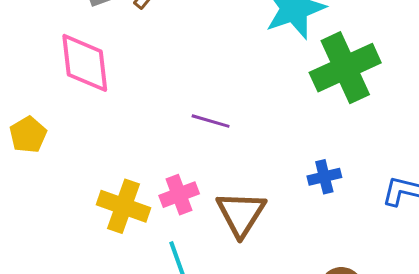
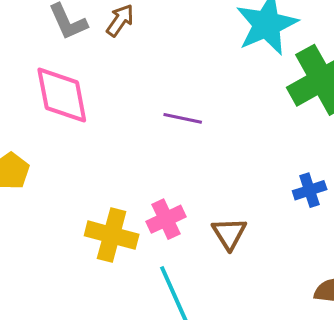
purple line: (211, 121) -> (183, 118), moved
brown triangle: (241, 214) -> (229, 233), size x0.7

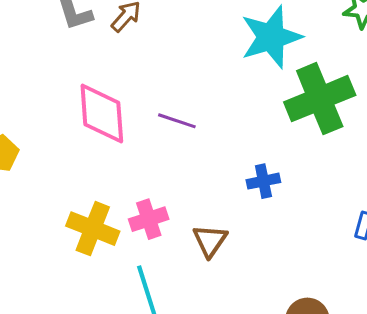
pink diamond: (62, 95) -> (102, 114), moved
blue cross: (310, 190) -> (263, 181), moved

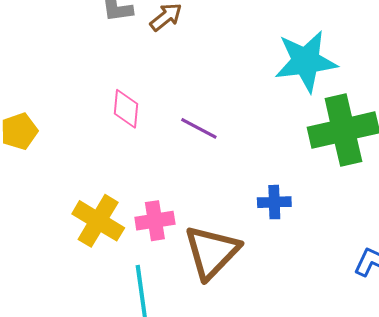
pink diamond: (102, 114) -> (126, 109), size x0.6
brown triangle: (210, 241) -> (212, 252), size x1.6

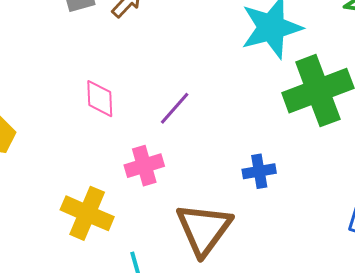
purple line: (199, 128) -> (175, 108), turned -69
pink cross: (155, 221) -> (144, 166), moved

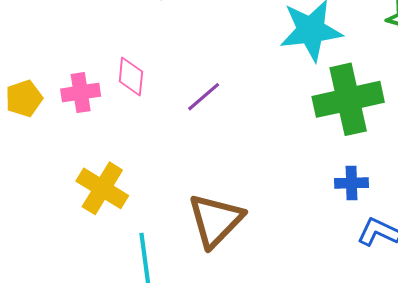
pink cross: (144, 166) -> (81, 93), moved
blue cross: (259, 171) -> (352, 183), moved

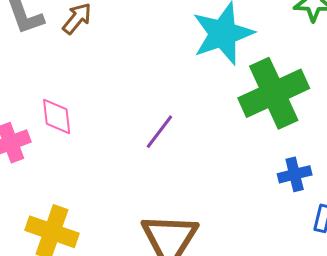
purple line: (204, 97) -> (159, 132), moved

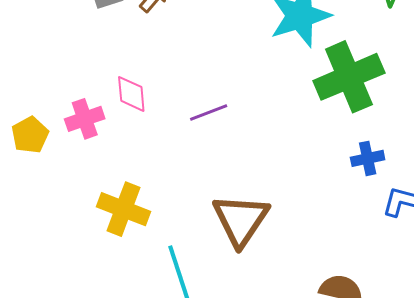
purple line: (159, 132) -> (209, 112), moved, turned 30

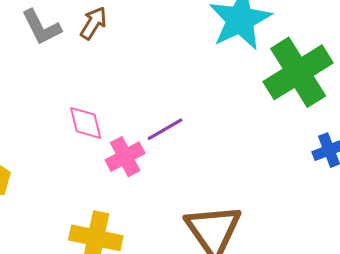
pink cross: (85, 119) -> (125, 157), moved

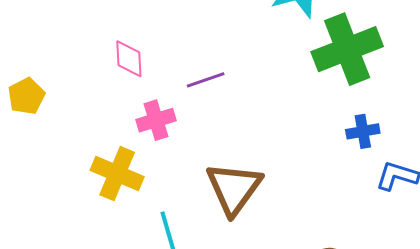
pink cross: (125, 157) -> (156, 120), moved

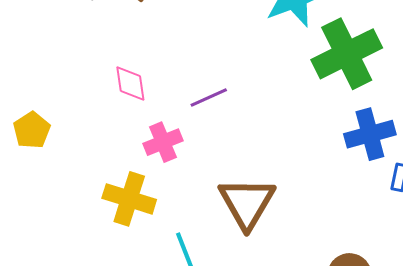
blue cross: (363, 131) -> (370, 134), size x1.5

